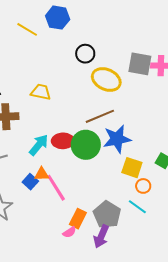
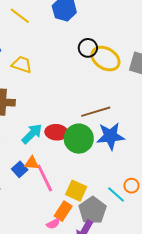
yellow line: (27, 29) -> (20, 16), moved
yellow ellipse: (106, 79) -> (106, 59), moved
yellow trapezoid: (41, 92) -> (22, 65), moved
yellow square: (132, 168) -> (76, 191), moved
cyan line: (137, 207) -> (116, 195), moved

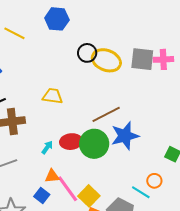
yellow trapezoid: (22, 65) -> (53, 96), moved
cyan arrow: (32, 134) -> (47, 147), size x0.6
blue square: (20, 169) -> (42, 196), moved
yellow square: (76, 191) -> (89, 196), moved, turned 30

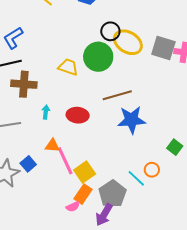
green circle: (94, 144) -> (98, 57), moved
cyan arrow: (47, 147) -> (46, 112), moved, turned -40
blue square: (42, 196) -> (28, 164), moved

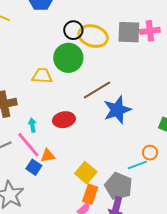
pink line: (65, 161) -> (28, 145), moved
blue square: (28, 164) -> (34, 167), moved
cyan line: (136, 178) -> (137, 165), turned -48

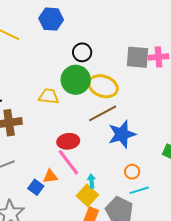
yellow ellipse: (93, 36) -> (103, 86), moved
cyan arrow: (32, 125) -> (92, 181), moved
pink line: (28, 145) -> (68, 162), moved
orange circle: (150, 153) -> (132, 172), moved

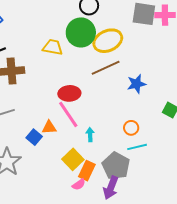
yellow ellipse: (103, 86) -> (108, 41), turned -48
blue star: (122, 134) -> (136, 84), moved, size x0.7
yellow square: (87, 195) -> (73, 159), moved

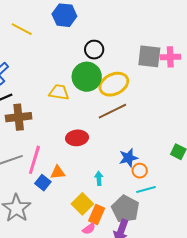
blue star: (136, 84) -> (128, 158), moved
pink line: (68, 114) -> (34, 160), moved, turned 52

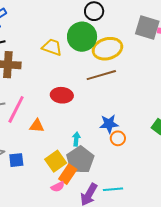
blue square: (43, 183) -> (16, 160), moved, turned 35
cyan line: (146, 189) -> (113, 189), moved
gray pentagon: (125, 209) -> (80, 160), moved

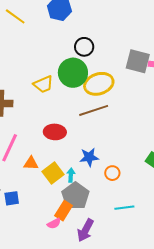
yellow trapezoid: (52, 47) -> (43, 84), turned 140
blue star: (109, 124) -> (89, 157), moved
yellow square: (56, 161) -> (53, 173), moved
cyan line: (113, 189) -> (124, 208), moved

